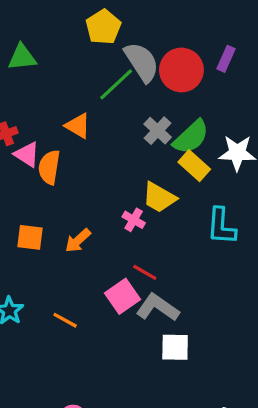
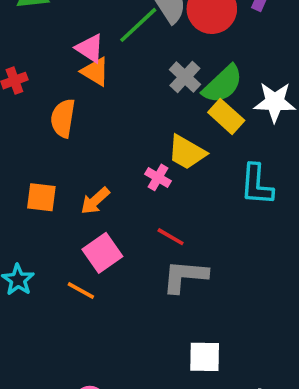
pink triangle: (27, 154) -> (90, 48), moved
pink square: (122, 296) -> (102, 253), moved
gray L-shape: (158, 307) -> (185, 276), turned -30
white square: (175, 347) -> (205, 357), moved

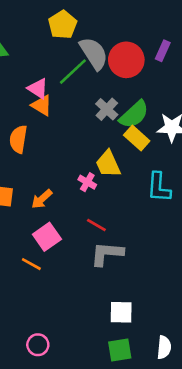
yellow trapezoid: (187, 152) -> (108, 164), turned 36

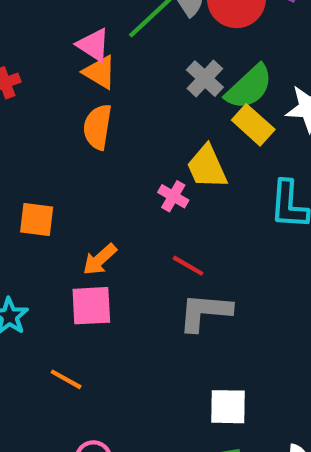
orange semicircle: (18, 139) -> (98, 127), moved
orange arrow: (42, 199) -> (100, 259), moved
pink square: (47, 237) -> (91, 306), moved, turned 32
orange line: (31, 264) -> (66, 379), moved

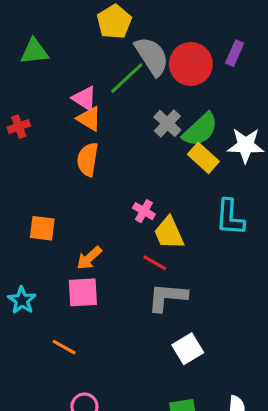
yellow trapezoid: (207, 167) -> (169, 233), moved
white square: (228, 407) -> (188, 349), moved, turned -32

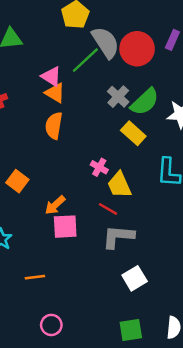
yellow rectangle: (203, 158) -> (133, 133), moved
orange square: (42, 228) -> (17, 181), turned 30
pink square: (83, 292) -> (65, 227), moved
orange line: (64, 347) -> (35, 277), turned -36

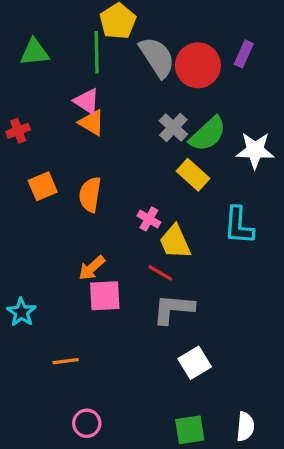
green line: (85, 60) -> (97, 52), moved, turned -48
orange semicircle: (54, 126) -> (90, 194), moved
orange square: (17, 181) -> (43, 186), moved, turned 30

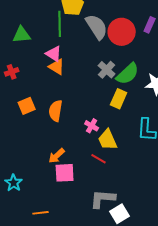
green triangle: (34, 52) -> (22, 35), moved
yellow rectangle: (193, 175) -> (119, 99), turned 72
gray L-shape: (173, 309) -> (103, 199), moved

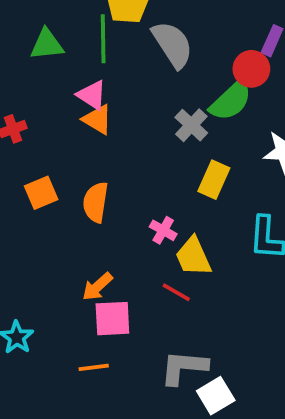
red circle: (122, 32) -> (251, 69), moved, size x0.7
green triangle: (22, 35) -> (47, 44), moved
green semicircle: (128, 74) -> (231, 101), moved
orange line: (41, 213) -> (94, 367), moved

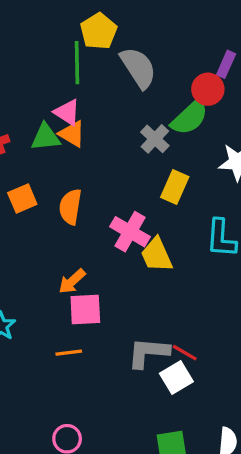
green triangle: (47, 44) -> (46, 137), moved
pink cross: (163, 230) -> (130, 232), size x1.6
red line: (176, 292) -> (185, 353), moved

